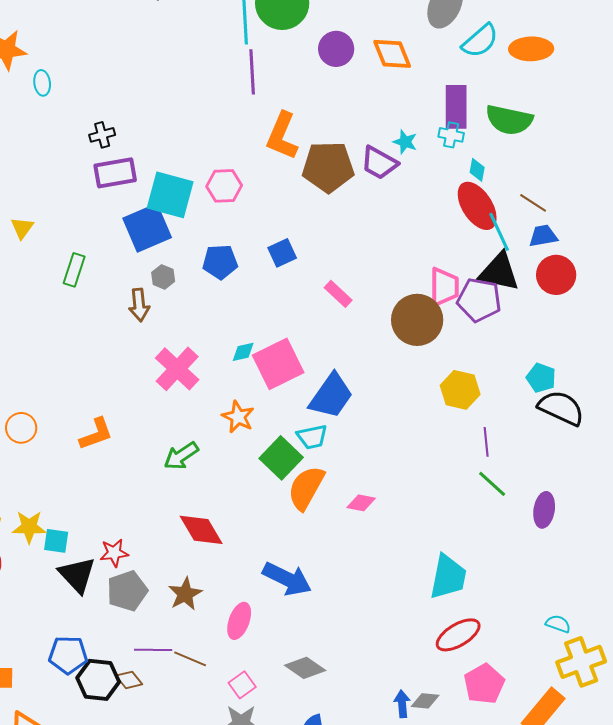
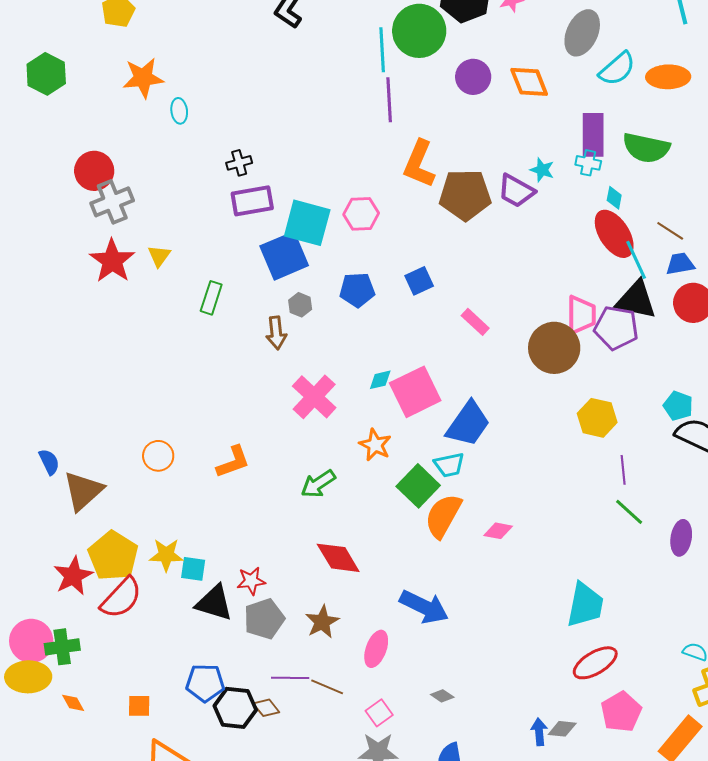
black triangle: (77, 575) -> (214, 603), turned -30
gray diamond: (305, 668) -> (442, 696), size x0.6

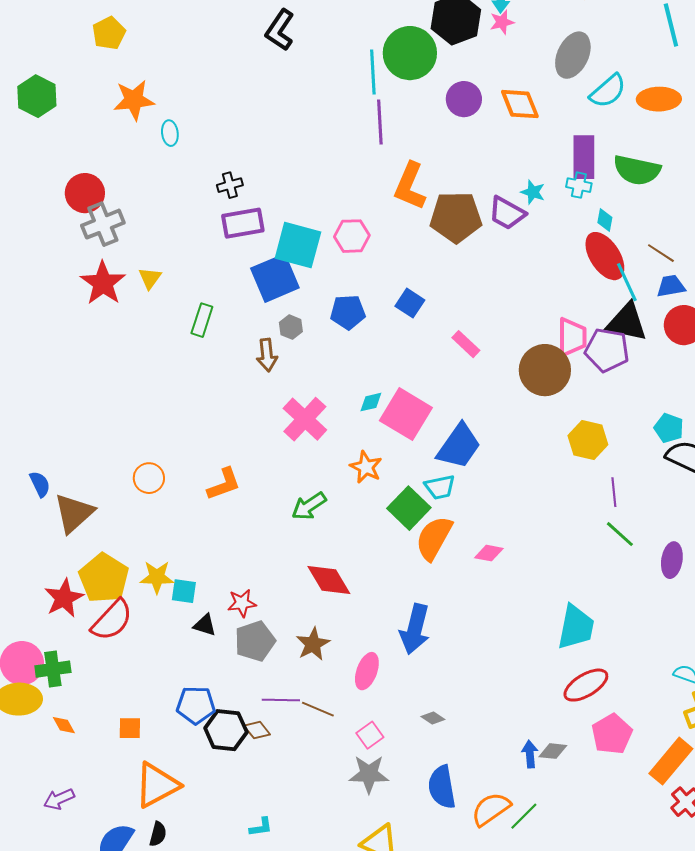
blue square: (419, 281) -> (410, 303), turned -32
pink square: (415, 392) -> (406, 414), turned -33
black triangle: (214, 603) -> (205, 625), size x0.6
blue arrow: (424, 607) -> (415, 629), turned 78

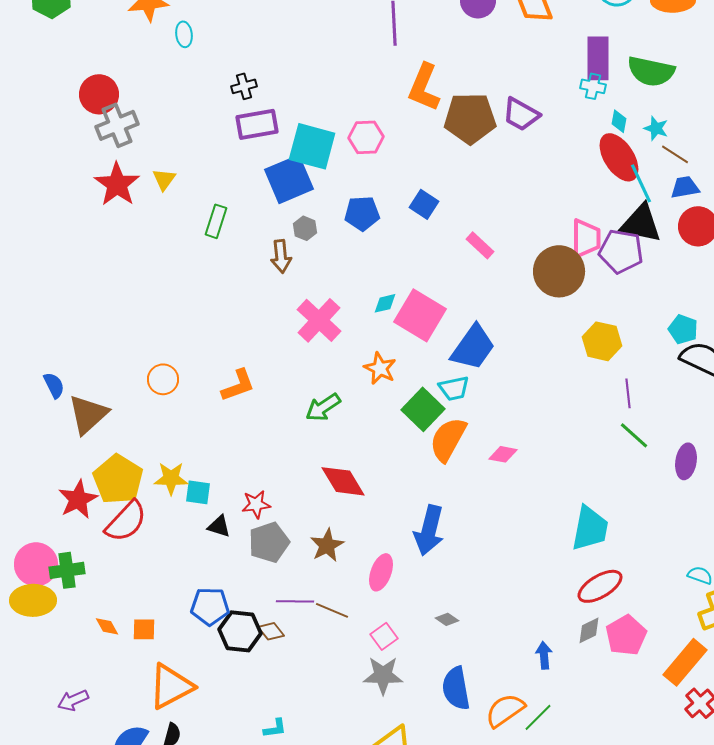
cyan star: (533, 192) -> (656, 128), moved
orange diamond: (64, 725) -> (107, 626), moved
gray diamond: (553, 751) -> (589, 630), moved, turned -32

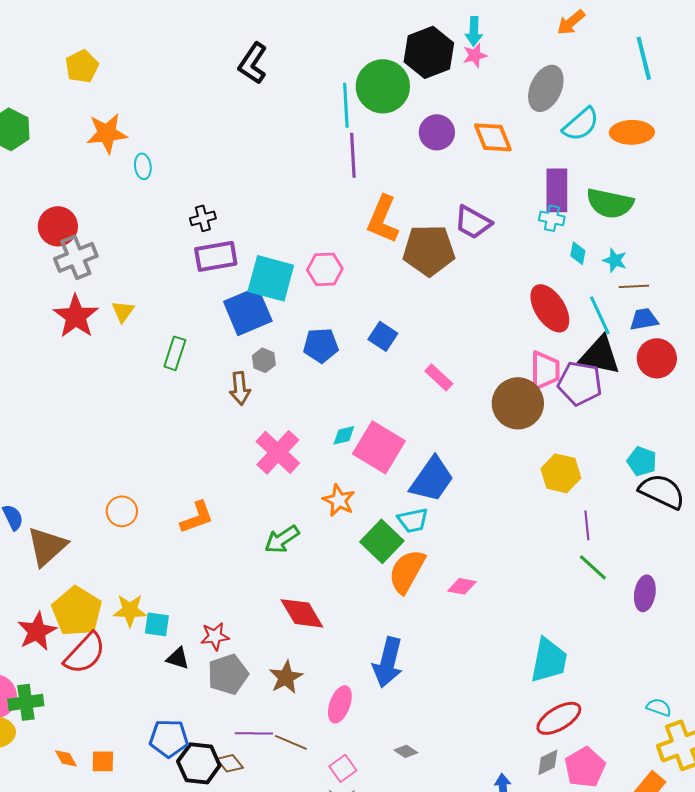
purple trapezoid: (521, 114) -> (473, 222), moved
brown line: (675, 154) -> (634, 286), turned -36
red ellipse: (619, 157) -> (550, 308), moved

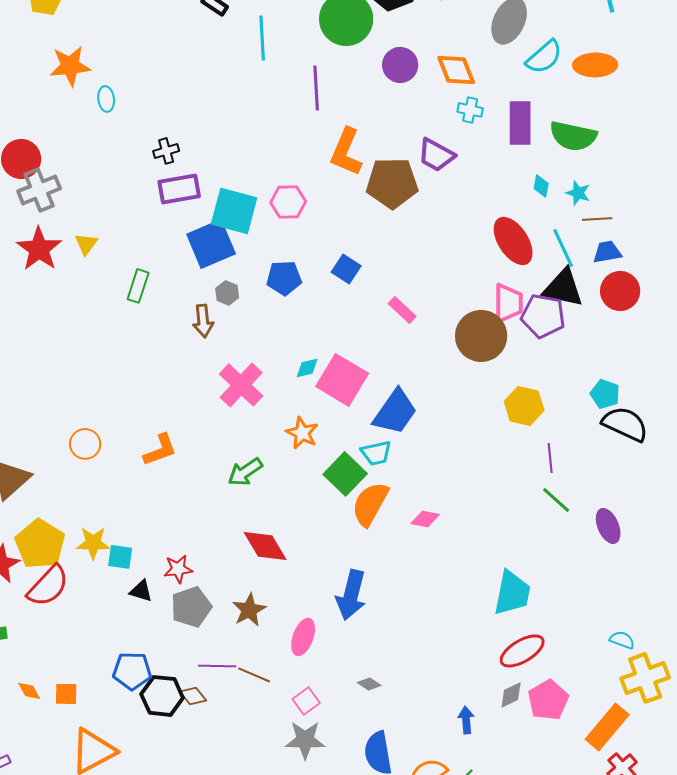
cyan line: (346, 105) -> (262, 38), moved
cyan cross: (552, 218) -> (470, 110), moved
purple ellipse: (645, 593) -> (608, 526), turned -32

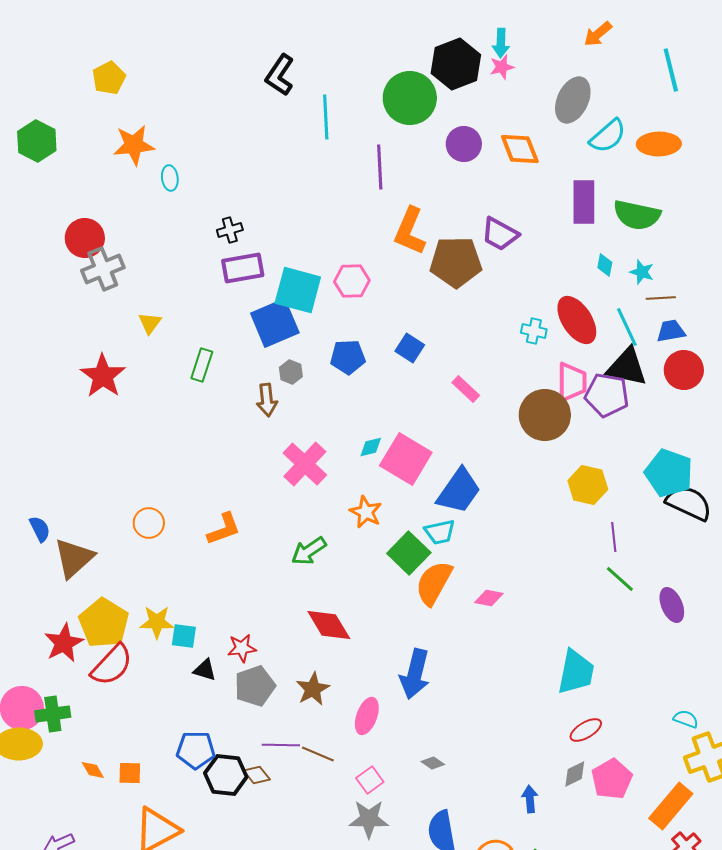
cyan cross: (470, 110) -> (534, 331), moved
red star: (39, 249) -> (103, 376), moved
cyan pentagon: (605, 394) -> (669, 473), size x1.6
red ellipse: (522, 651) -> (586, 730), size x0.7

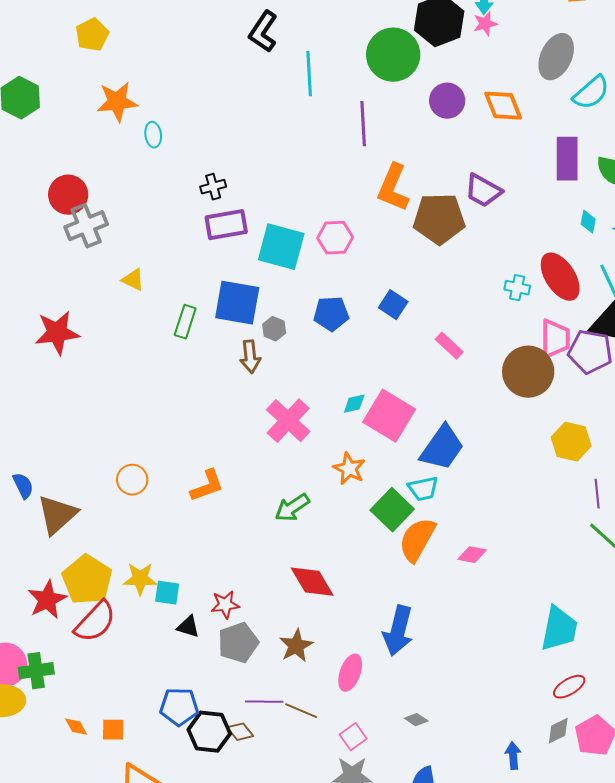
yellow triangle: (150, 323) -> (133, 280), turned -40
blue square: (275, 323) -> (237, 303), moved, turned 33
red star: (103, 376) -> (57, 333), moved, turned 30

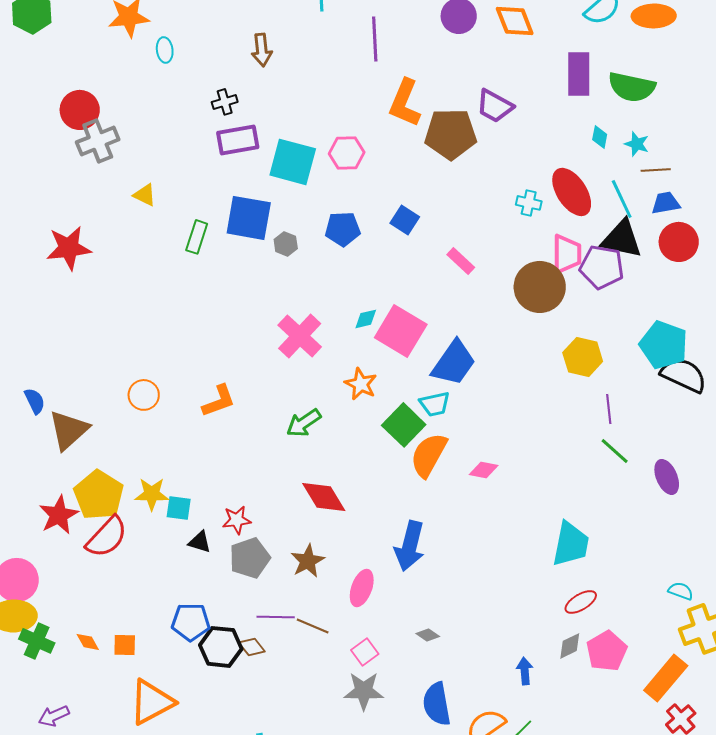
brown arrow: (250, 357) -> (262, 50), moved
green cross: (36, 671) -> (37, 641), moved, turned 32

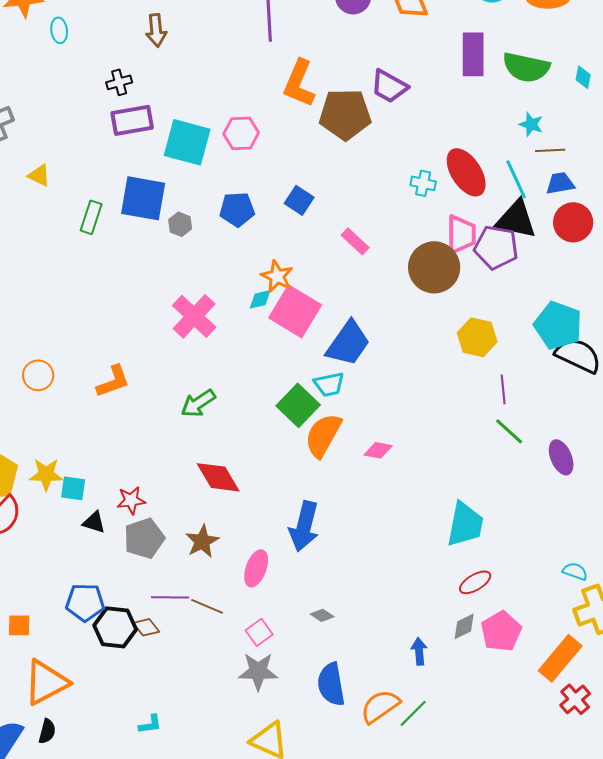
cyan diamond: (600, 137) -> (583, 77), moved
orange star: (361, 384) -> (277, 276), moved

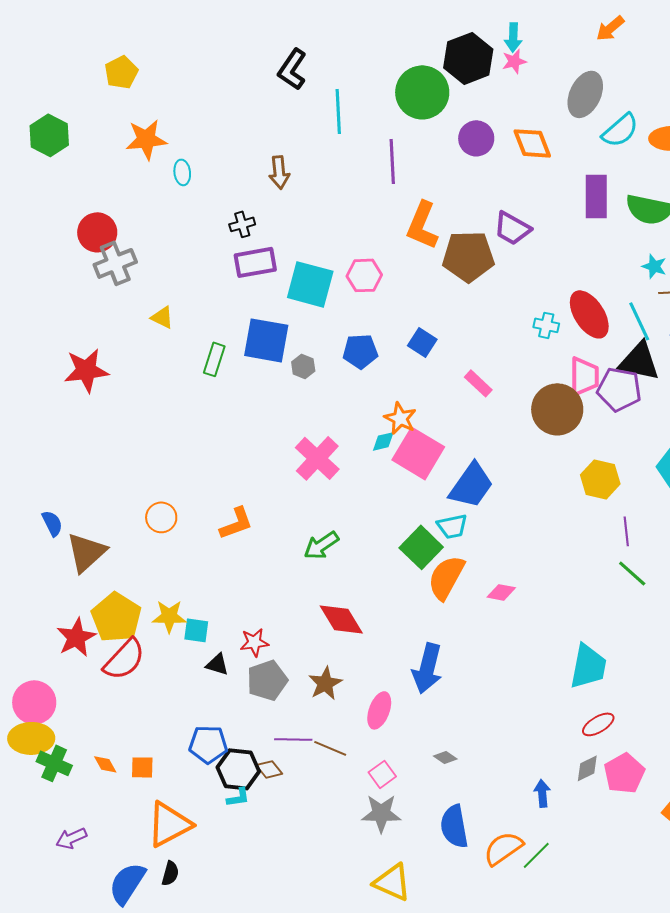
cyan L-shape: (150, 724) -> (238, 797), moved

